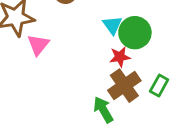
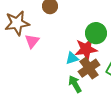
cyan triangle: (112, 25) -> (72, 58), moved, turned 48
red star: (120, 57) -> (86, 49), size x1.6

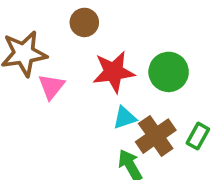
red star: (86, 49) -> (114, 72), moved

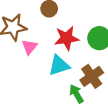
cyan triangle: (125, 118) -> (59, 65), moved, size x1.5

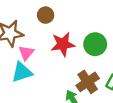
cyan triangle: (59, 65) -> (22, 72), moved

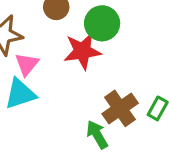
green circle: (95, 44) -> (102, 23), moved

